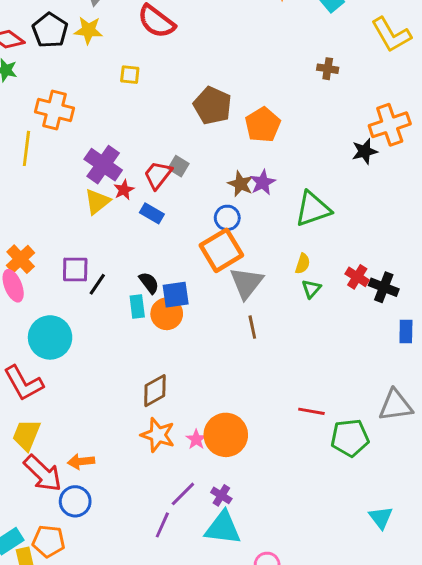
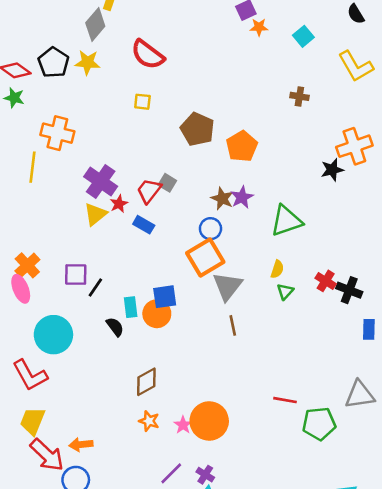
yellow square: (130, 75) -> (142, 102), moved
black semicircle: (149, 283) -> (115, 327), moved
orange star: (158, 435) -> (149, 421), size x0.7

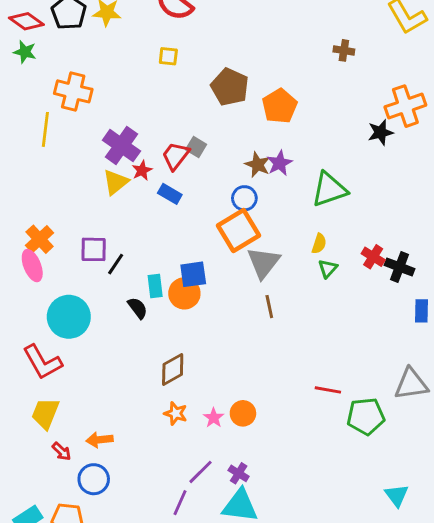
orange circle: (209, 421) -> (243, 413), size x0.6
red arrow: (47, 455) -> (61, 451), size x0.5

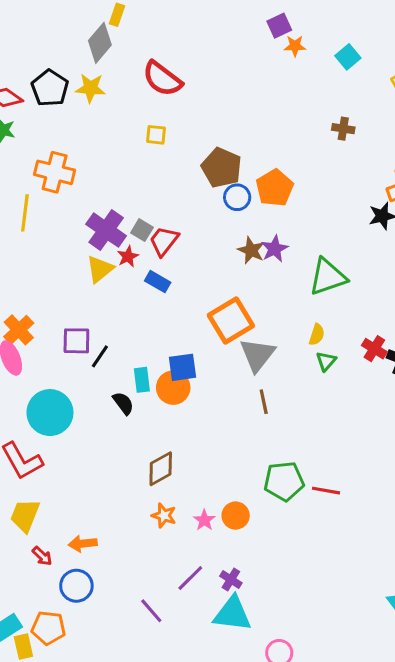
gray square: (196, 147) -> (142, 230), moved
blue circle: (244, 198) -> (237, 197), moved
green pentagon: (366, 416) -> (284, 481), moved
purple line: (180, 503) -> (151, 611), moved, turned -65

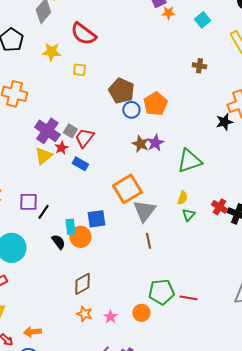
yellow star: (90, 88) -> (51, 52), moved
orange circle: (173, 388) -> (80, 237), moved
orange circle: (236, 516) -> (141, 313), moved

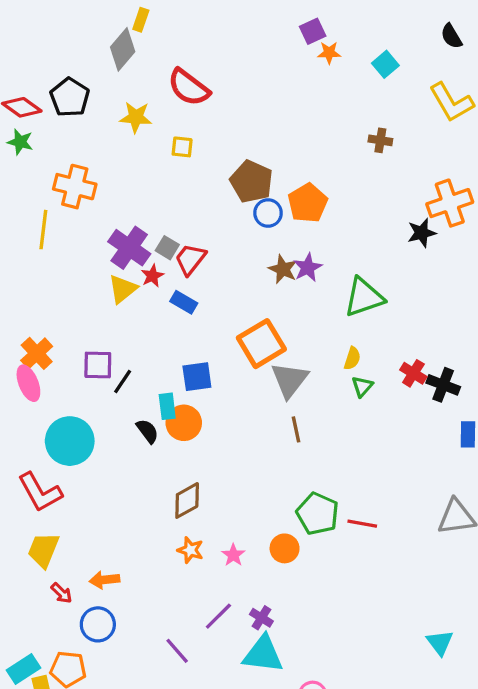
blue square: (96, 219) -> (197, 377), moved
green pentagon: (161, 292) -> (318, 514), turned 30

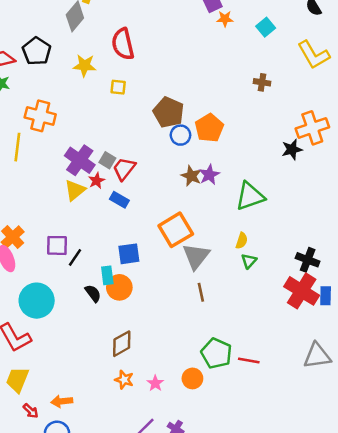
red semicircle: (189, 87) -> (123, 44), turned 40
red cross: (413, 373) -> (302, 291), moved, size x1.8

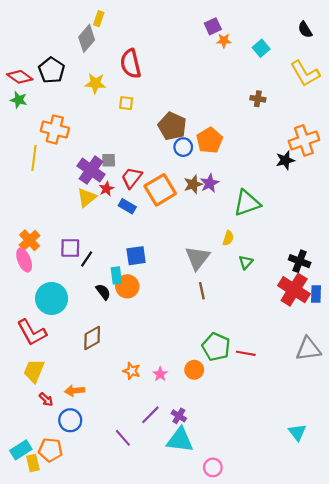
gray square: (107, 160) -> (109, 160), moved, turned -32
brown star: (191, 176) -> (193, 184), turned 30
orange square: (176, 230) -> (160, 190), moved
yellow semicircle: (242, 241) -> (228, 238), moved
brown diamond: (122, 344) -> (92, 338), moved

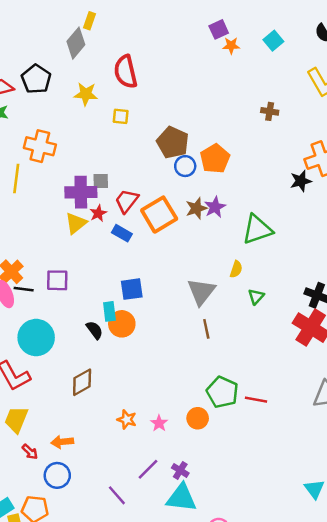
cyan square: (261, 48) -> (273, 41), moved
purple cross: (91, 170) -> (81, 192), turned -36
black line: (87, 259) -> (24, 289), moved, turned 63

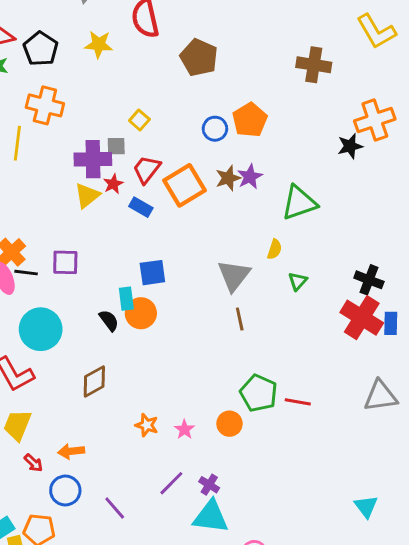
black pentagon: (36, 79) -> (41, 49), moved
brown cross: (270, 111) -> (314, 65), size x1.6
yellow square: (121, 116) -> (139, 120), moved, turned 35
brown pentagon: (173, 142) -> (199, 57), moved
purple line: (117, 495) -> (115, 508), moved

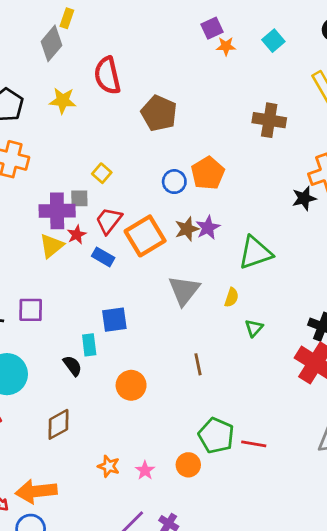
gray triangle: (234, 275) -> (184, 290), moved
orange circle: (141, 313) -> (131, 385), moved
orange arrow: (71, 451) -> (36, 491), size x1.6

